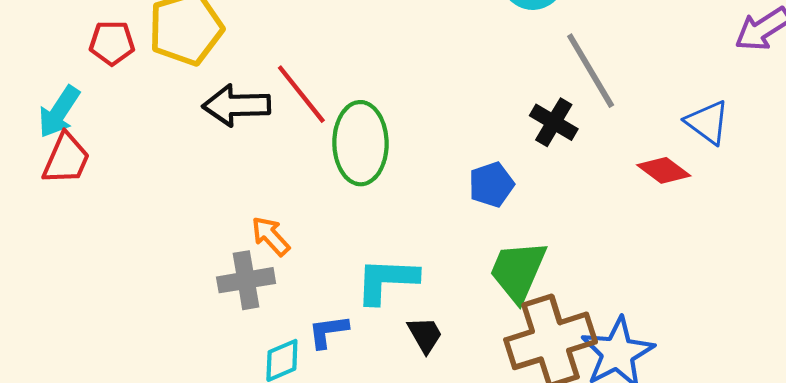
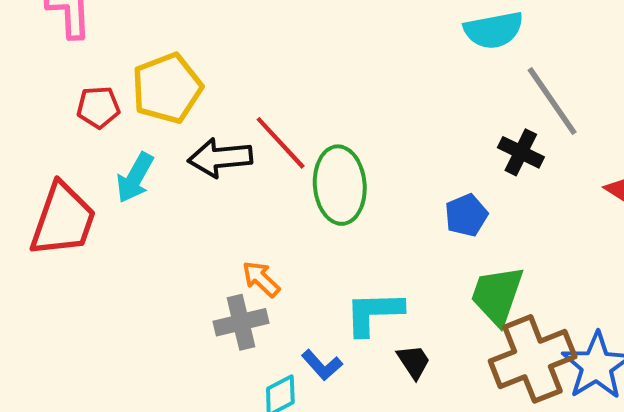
cyan arrow: (59, 112) -> (135, 178), moved
red trapezoid: (66, 159) -> (63, 220), size x1.5
blue L-shape: (328, 331) -> (322, 365), turned -120

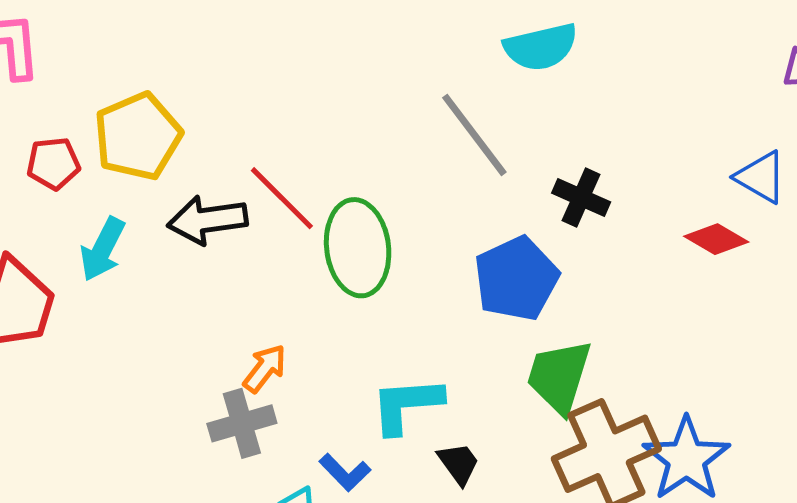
gray line: (552, 101) -> (474, 135), moved
blue pentagon: (466, 215) -> (516, 279), size x1.6
orange arrow: (261, 279) -> (265, 369), turned 87

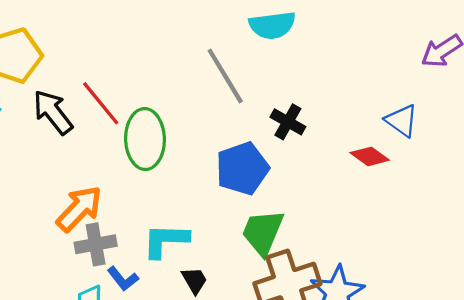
black arrow: (207, 220) -> (53, 112), turned 54
orange arrow: (265, 369) -> (79, 209), size x1.6
gray cross: (242, 423) -> (96, 244), moved

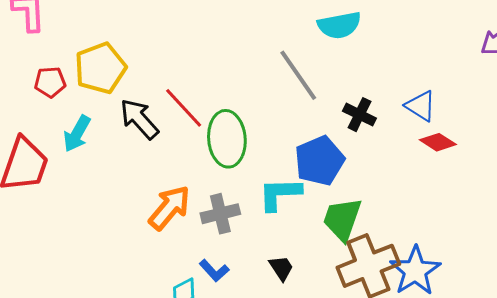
blue triangle: (402, 120) -> (421, 106), moved
cyan L-shape: (166, 240) -> (280, 194), moved
gray cross: (96, 244) -> (220, 214), moved

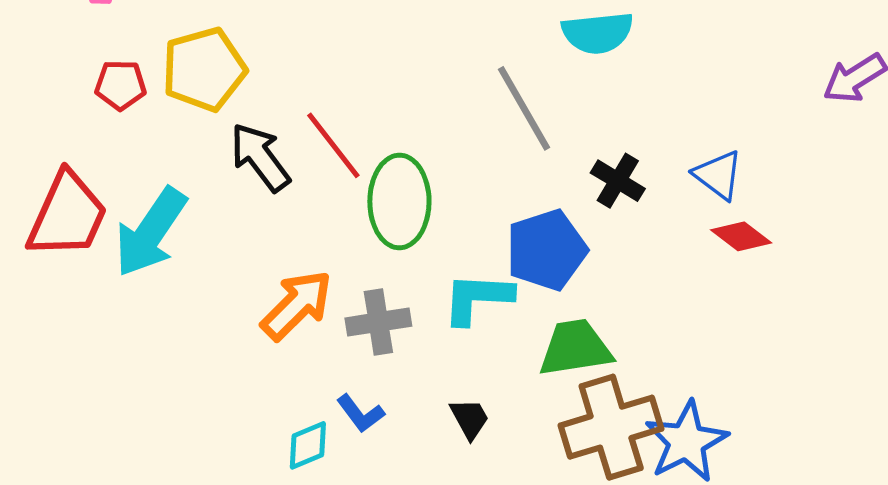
cyan arrow: (77, 134) -> (151, 232), moved, size x1.5
green trapezoid: (342, 219) -> (575, 348), turned 57

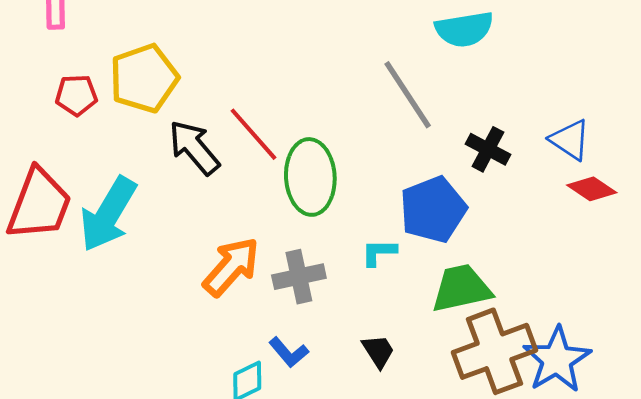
cyan L-shape: (477, 298) -> (379, 252), size x0.6

